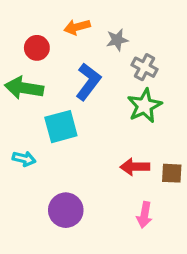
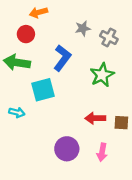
orange arrow: (77, 27) -> (38, 12), moved
gray cross: (144, 67) -> (109, 37), moved
purple circle: (66, 210) -> (67, 149), moved

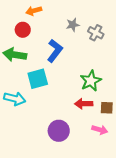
green star: (102, 75) -> (91, 81), moved
cyan arrow: (17, 112) -> (15, 99), size x1.5
pink arrow: (102, 152) -> (100, 130), moved, turned -84

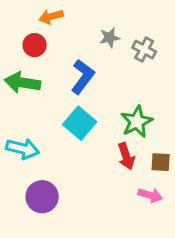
cyan square: (38, 79) -> (80, 123), moved, turned -35
red arrow: (84, 104) -> (126, 156), turned -108
purple circle: (59, 131) -> (42, 197), moved

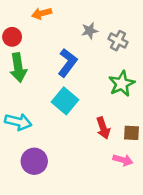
red circle: (35, 45) -> (12, 37), moved
green arrow: (23, 83) -> (18, 68), turned -108
green star: (137, 122) -> (122, 84), moved

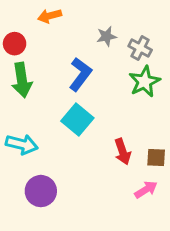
green star: (122, 84) -> (144, 82), moved
pink arrow: (123, 160) -> (146, 190), turned -48

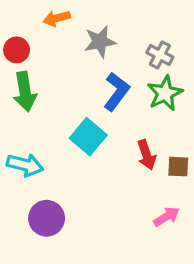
gray star: (106, 36) -> (100, 42), moved, size x1.4
blue L-shape: (80, 74) -> (117, 92), moved
red arrow: (123, 152) -> (147, 155), moved
brown square: (156, 157) -> (178, 167), moved

